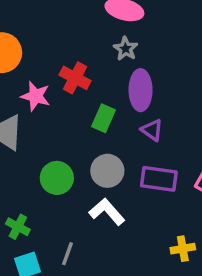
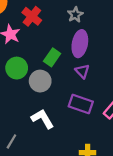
red cross: (75, 78) -> (32, 16), moved
gray circle: (107, 171) -> (40, 81), moved
green circle: (57, 178) -> (17, 68), moved

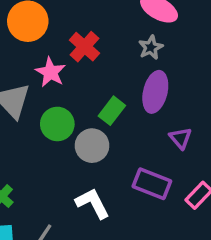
purple triangle: (82, 71) -> (181, 138), moved

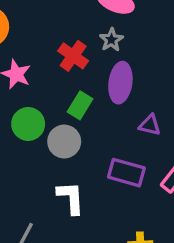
red cross: (85, 47) -> (73, 56), moved
purple triangle: (181, 138) -> (150, 125), turned -30
white L-shape: (93, 203) -> (71, 198), turned 30

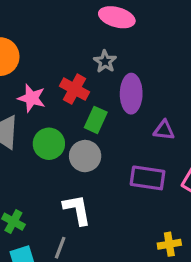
gray star: (111, 40) -> (105, 61), moved
red cross: (73, 56) -> (75, 89), moved
white L-shape: (71, 198) -> (77, 210), moved

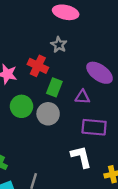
purple ellipse: (131, 94) -> (100, 73), moved, turned -52
purple triangle: (164, 130) -> (82, 97), moved
white L-shape: (77, 210) -> (81, 157), moved

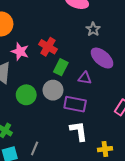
gray star: (59, 45) -> (93, 29), moved
green circle: (21, 106) -> (26, 95), moved
purple rectangle: (94, 127) -> (75, 104), moved

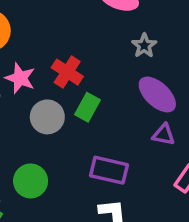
purple triangle: (85, 78) -> (164, 135), moved
gray circle: (53, 90) -> (47, 117), moved
green circle: (26, 95) -> (31, 181), moved

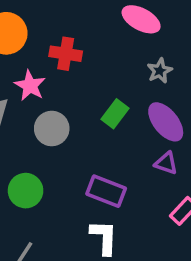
red cross: (67, 72) -> (66, 54), moved, turned -32
green rectangle: (87, 107) -> (115, 114), moved

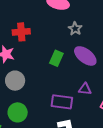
gray circle: (52, 129) -> (15, 81), moved
purple triangle: (166, 163) -> (85, 89), moved

